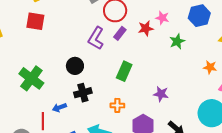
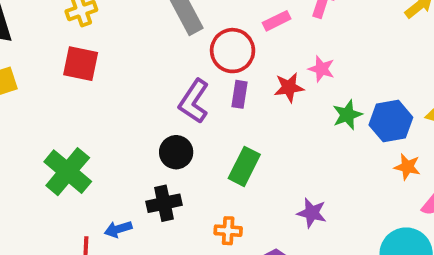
blue hexagon: (199, 16) -> (391, 121), moved
purple rectangle: (120, 33) -> (240, 94), turned -32
black circle: (75, 66) -> (176, 152), moved

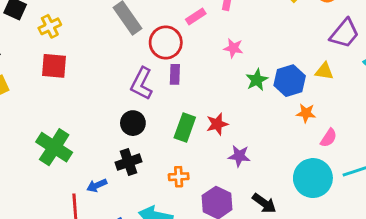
red star: (289, 87) -> (217, 124), moved

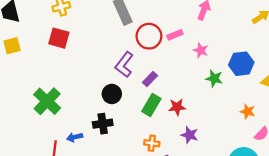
pink rectangle: (196, 16) -> (175, 35), moved
purple rectangle: (175, 74) -> (150, 79), moved, turned 32
green star: (257, 80) -> (214, 78), turned 30
blue hexagon: (290, 81) -> (241, 64), moved
orange cross: (179, 177) -> (152, 143), moved

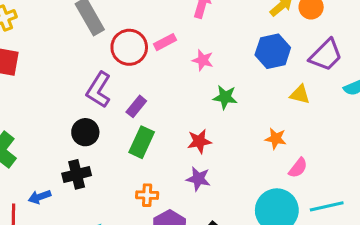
blue hexagon: (241, 64) -> (273, 51), moved
red star: (177, 107) -> (199, 141), moved

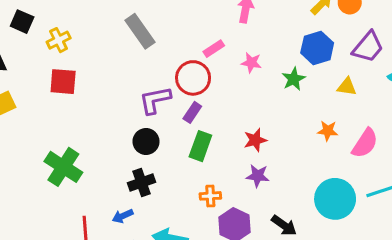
red circle: (129, 47) -> (193, 78), moved
purple L-shape: (99, 90) -> (155, 100), turned 52
green star: (225, 97) -> (294, 79), moved, turned -30
pink semicircle: (298, 168) -> (365, 143), moved, size x1.5
blue arrow: (40, 197) -> (123, 216), moved

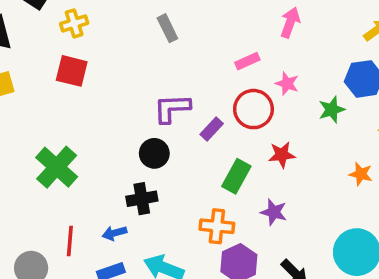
gray rectangle: (140, 31) -> (167, 28), size x0.7
red circle: (193, 78) -> (253, 109), moved
red star: (255, 140) -> (282, 155), moved
green rectangle: (200, 146) -> (236, 176), moved
orange cross: (210, 196) -> (217, 226), size x1.4

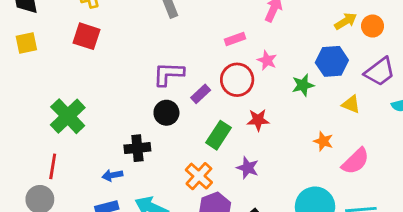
black circle: (154, 153) -> (166, 113), moved
orange cross: (217, 226) -> (199, 176), turned 32
red line: (70, 241) -> (53, 166), moved

